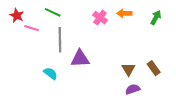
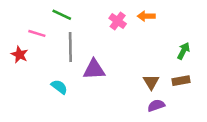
red star: (17, 15) -> (19, 55), moved
green arrow: (156, 18) -> (183, 51), moved
brown rectangle: (154, 68) -> (181, 81), turned -64

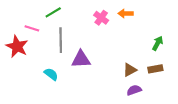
green line: (62, 15) -> (53, 12), turned -56
red star: (19, 55) -> (17, 46), size x1.5
brown triangle: (151, 82) -> (130, 70), turned 32

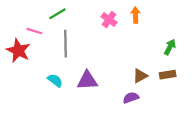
orange arrow: (126, 13) -> (135, 15), turned 88
purple triangle: (81, 59) -> (87, 80), moved
purple semicircle: (134, 90) -> (131, 98), moved

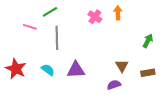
red star: (18, 51) -> (16, 69), moved
brown rectangle: (168, 75) -> (148, 73), moved
brown triangle: (140, 76) -> (122, 66), turned -32

